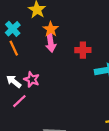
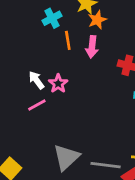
orange star: (51, 29) -> (97, 20), moved
orange line: (14, 48) -> (68, 40), moved

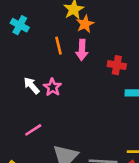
cyan cross: (52, 18) -> (20, 25), moved, turned -30
pink line: (37, 105) -> (33, 130), moved

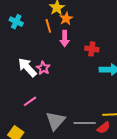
orange line: (58, 46) -> (48, 26), moved
white arrow: (32, 85) -> (27, 67), size x1.5

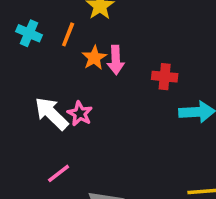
orange star: (66, 18) -> (94, 58), moved
orange line: (48, 26) -> (68, 34), moved, turned 40

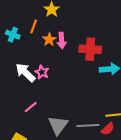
cyan cross: (29, 33) -> (13, 35), moved
red cross: (165, 77) -> (90, 49), size x1.5

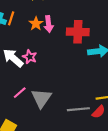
orange line: (34, 27) -> (11, 18), moved
gray triangle: (58, 125) -> (41, 98), moved

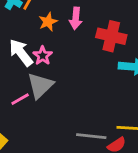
orange star: (36, 24) -> (48, 22), moved
gray triangle: (41, 98) -> (40, 86), moved

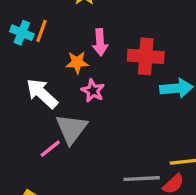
orange star: (48, 22) -> (77, 62), moved, turned 30
pink star: (43, 56) -> (93, 91), moved

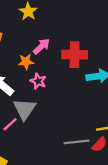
pink arrow: (100, 42) -> (41, 46), turned -126

